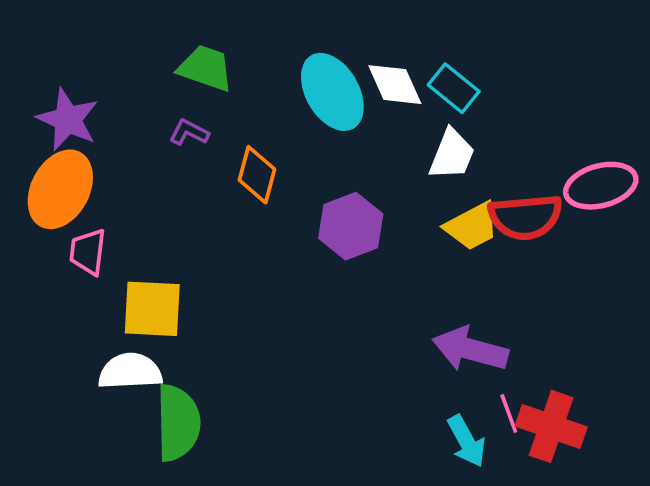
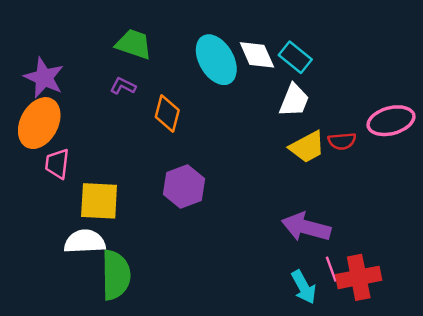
red semicircle: (525, 217) -> (342, 141), size x0.6
purple hexagon: (351, 226) -> (184, 186), moved
red cross: (551, 426) -> (359, 277), turned -30

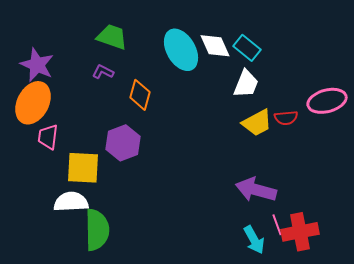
purple hexagon: (184, 186) -> (123, 143), moved

